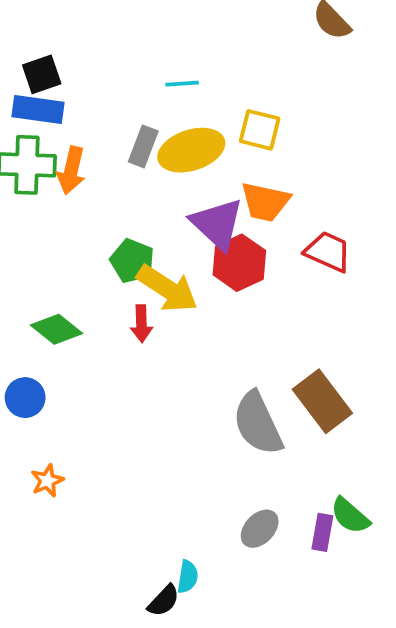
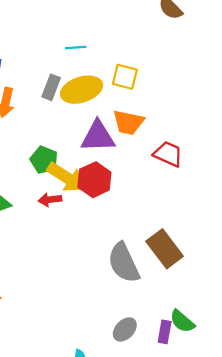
purple triangle: (217, 224) -> (98, 136), turned -45
red hexagon: (239, 263) -> (94, 180), moved
red arrow: (141, 324) -> (50, 200), turned 85

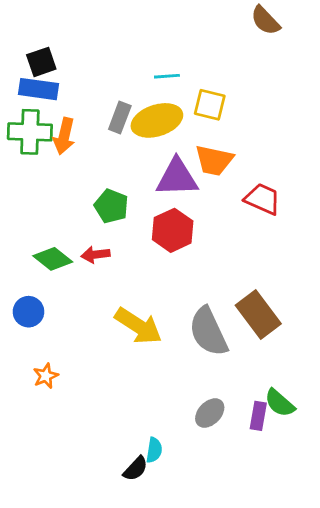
cyan line: (76, 47) -> (167, 76), moved
yellow arrow: (66, 177) -> (138, 326), moved
red arrow: (50, 200) -> (96, 255), moved

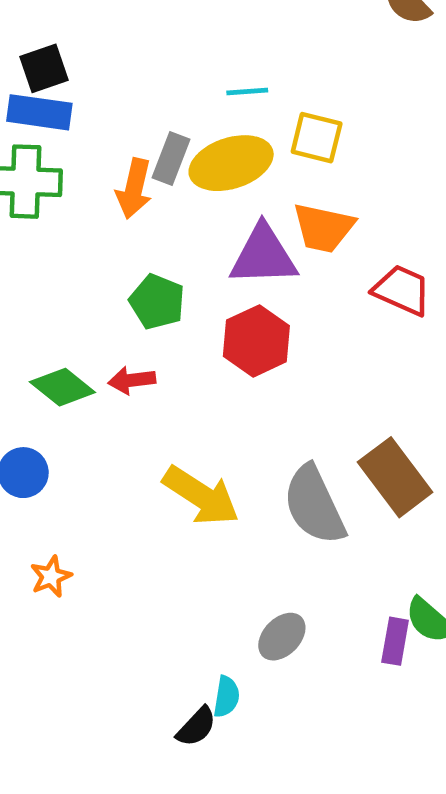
orange arrow: (64, 136) -> (134, 189), moved
gray ellipse: (210, 413) -> (282, 637), moved

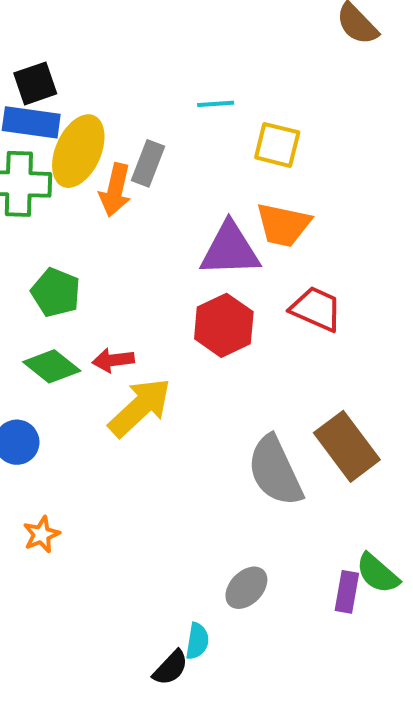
yellow ellipse: (231, 163) -> (78, 151), moved, turned -48
red trapezoid: (402, 290) -> (316, 309), moved
green pentagon: (157, 302) -> (56, 293), moved
yellow arrow: (201, 496) -> (140, 407), moved, turned -76

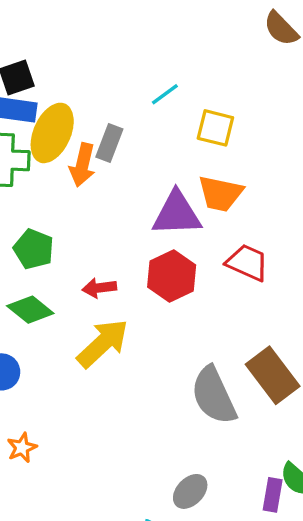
cyan line: (216, 104) -> (165, 94), turned -32
red arrow: (113, 360) -> (99, 288), moved

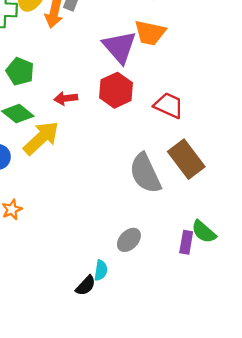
purple triangle: (177, 214) -> (120, 47), turned 51
red trapezoid: (247, 263) -> (169, 105), moved
yellow arrow: (103, 343) -> (41, 138), moved

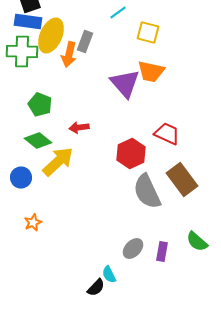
red hexagon: (116, 90) -> (131, 154), moved
purple rectangle: (186, 242) -> (162, 252), moved
cyan semicircle: (101, 270) -> (109, 274), turned 144

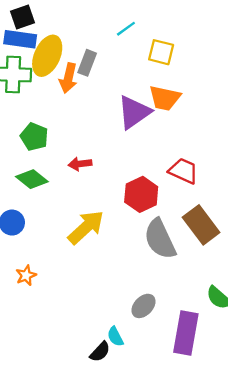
purple triangle: (125, 84) -> (134, 112), turned 36
yellow arrow: (58, 162) -> (86, 227), moved
purple rectangle: (162, 252) -> (186, 333), moved, size x1.8

